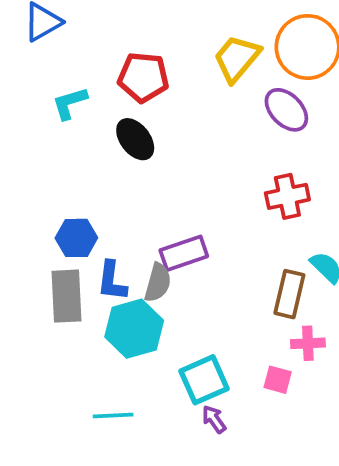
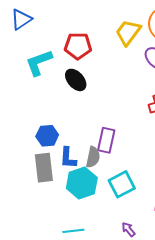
cyan L-shape: (70, 103) -> (39, 63), size x1.4
purple rectangle: (184, 253) -> (106, 140), turned -55
cyan square: (204, 380) -> (122, 184), moved

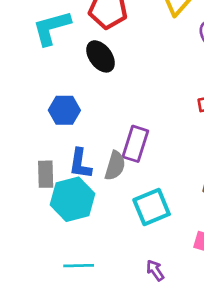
blue hexagon: (47, 136) -> (64, 110), moved
gray rectangle: (44, 168) -> (46, 174), size x0.7
cyan hexagon: (82, 183) -> (73, 199), moved

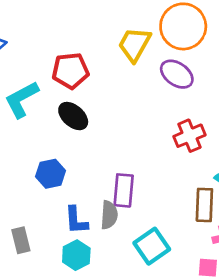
gray rectangle: (46, 174) -> (21, 240), moved
cyan hexagon: (73, 199) -> (76, 255), size x0.7

